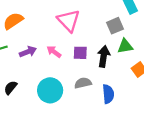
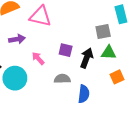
pink triangle: (69, 21) -> (40, 16), moved, turned -45
pink arrow: (54, 52) -> (38, 58), moved
cyan circle: (50, 90) -> (15, 78), moved

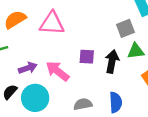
purple arrow: (17, 39) -> (28, 68), moved
pink arrow: (38, 58) -> (57, 71), size x1.5
gray semicircle: (62, 79) -> (83, 104), moved

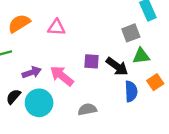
pink triangle: (52, 23) -> (56, 27), size x0.7
black arrow: (112, 61) -> (117, 66), turned 115
blue semicircle: (116, 102) -> (131, 91), moved

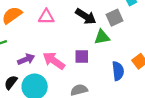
green triangle: (141, 56) -> (102, 37), moved
purple square: (92, 61) -> (82, 57), moved
black arrow: (117, 66) -> (86, 16), moved

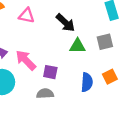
gray square: (114, 18) -> (105, 42), moved
purple square: (82, 57) -> (50, 72), moved

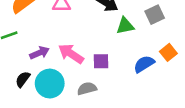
blue semicircle: (87, 82) -> (144, 64), turned -114
gray semicircle: (45, 94) -> (87, 89), moved

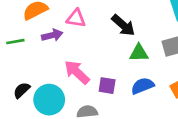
purple arrow: (40, 53) -> (52, 35), moved
blue semicircle: (144, 64) -> (143, 86), moved

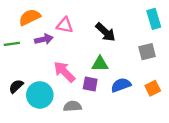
green triangle: (139, 53) -> (100, 64), moved

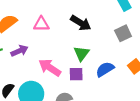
purple arrow: (44, 39) -> (20, 51), moved
green triangle: (100, 64) -> (81, 54), turned -42

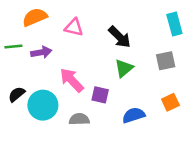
green triangle: (81, 54) -> (124, 68), moved
blue semicircle: (105, 69) -> (134, 115), moved

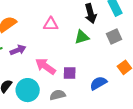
pink triangle: (74, 27) -> (51, 24), moved
black arrow: (120, 37) -> (91, 14), moved, turned 42
green triangle: (124, 68) -> (82, 37), moved, turned 35

